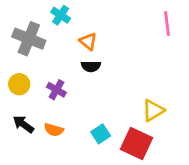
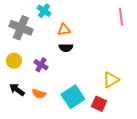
orange triangle: (88, 41) -> (64, 30), turned -48
cyan square: (101, 134) -> (73, 97), size x1.6
red square: (137, 144) -> (99, 104), size x0.7

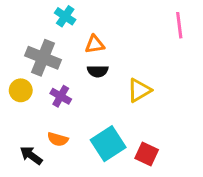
gray cross: (21, 28) -> (43, 58), moved
yellow triangle: (111, 80) -> (139, 90), moved
black arrow: (17, 90) -> (31, 155), moved

